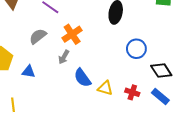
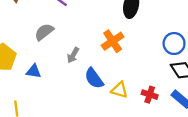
orange cross: (72, 34) -> (113, 41), moved
blue circle: (136, 49) -> (174, 44), moved

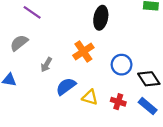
blue circle: (174, 44) -> (122, 65), moved
blue semicircle: (94, 78) -> (66, 86), turned 90

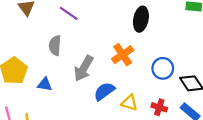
gray semicircle: (19, 43) -> (55, 45), turned -48
gray arrow: (46, 65) -> (84, 68), size x1.6

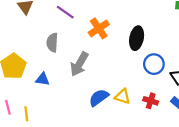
black ellipse: (141, 19) -> (137, 38), moved
orange cross: (123, 55) -> (99, 28), moved
blue semicircle: (104, 91) -> (99, 98), moved

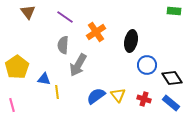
gray semicircle: (52, 42) -> (63, 45), moved
yellow triangle: (123, 97) -> (118, 95), turned 35
yellow line: (26, 114) -> (57, 92), moved

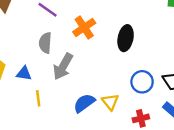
blue circle: (147, 65) -> (142, 82), moved
blue triangle: (44, 79) -> (24, 74), moved
red cross: (144, 99) -> (141, 118), moved, turned -32

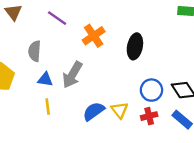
gray semicircle: (45, 43) -> (35, 51), moved
blue triangle: (24, 74) -> (45, 79), moved
red cross: (141, 118) -> (149, 116), moved

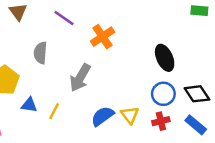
black ellipse: (135, 46) -> (165, 58), moved, turned -35
blue triangle: (45, 79) -> (29, 105), moved
yellow line: (48, 107) -> (54, 111), turned 35

